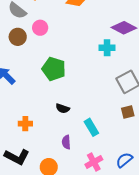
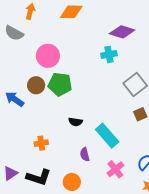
pink circle: (40, 28) -> (48, 56), moved, size x1.5
brown circle: (18, 37) -> (36, 85), moved
cyan rectangle: (91, 127) -> (107, 136), size x1.4

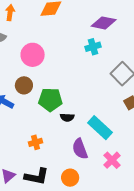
green pentagon: (60, 84) -> (50, 100), moved
purple semicircle: (85, 154) -> (80, 149), size x1.5

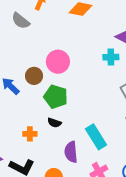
pink circle: (33, 55) -> (58, 62), moved
black semicircle: (67, 117) -> (54, 123), moved

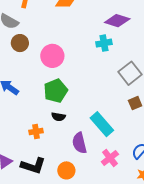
brown circle: (34, 76) -> (20, 43), moved
green pentagon: (56, 97) -> (56, 91), turned -30

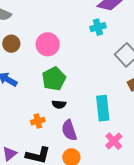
brown circle: (20, 43) -> (11, 44), moved
cyan rectangle: (102, 124) -> (103, 108), turned 40
purple semicircle: (79, 143) -> (69, 130), moved

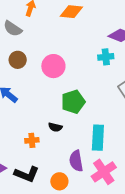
green pentagon: (54, 79) -> (73, 102), moved
purple semicircle: (69, 130) -> (76, 161), moved
pink cross: (114, 141) -> (104, 172), size x1.4

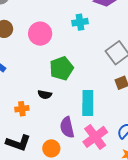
cyan cross: (106, 57) -> (80, 22), moved

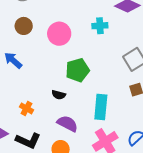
orange cross: (22, 109) -> (26, 108), moved, turned 32
purple semicircle: (67, 127) -> (67, 124), moved, turned 125

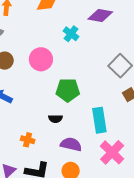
cyan cross: (100, 26) -> (71, 34), moved, turned -35
green pentagon: (77, 70) -> (68, 90), turned 30

